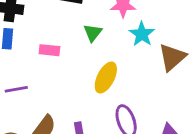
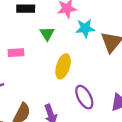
cyan star: (142, 34) -> (85, 28), turned -30

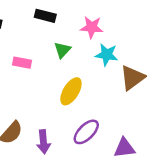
purple ellipse: (84, 97) -> (86, 132), turned 60

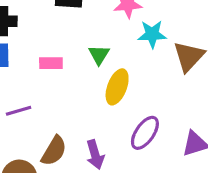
green triangle: (62, 50) -> (99, 55), moved

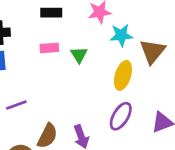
pink rectangle: (51, 63) -> (49, 48), moved
yellow ellipse: (117, 87) -> (123, 75), moved

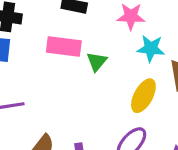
pink rectangle: (49, 48) -> (64, 47), size x1.5

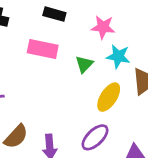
green triangle: (97, 62) -> (84, 64), moved

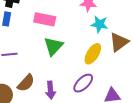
green triangle: (84, 64) -> (53, 46), moved, size x1.5

